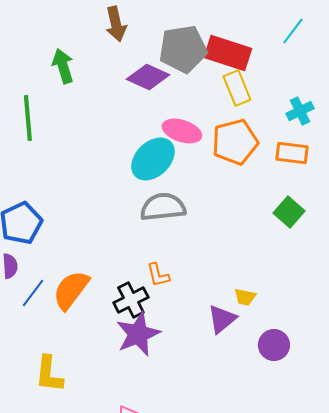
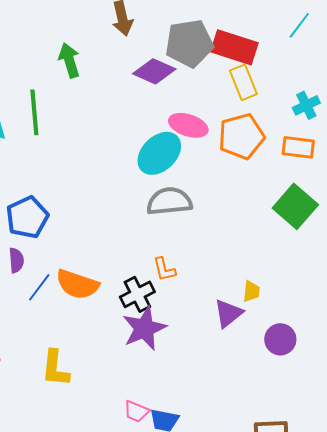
green square: (289, 212) -> (295, 206), size x1.4
orange semicircle: (71, 290) -> (77, 284), turned -108
yellow trapezoid: (245, 297) -> (251, 291), turned -95

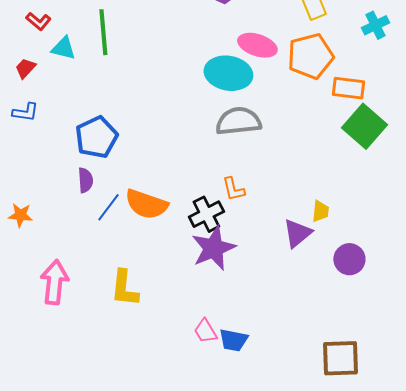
orange rectangle: (298, 147) -> (348, 88), moved
cyan ellipse: (159, 153) -> (228, 73), turned 54
pink trapezoid: (136, 411) -> (205, 331), turned 36

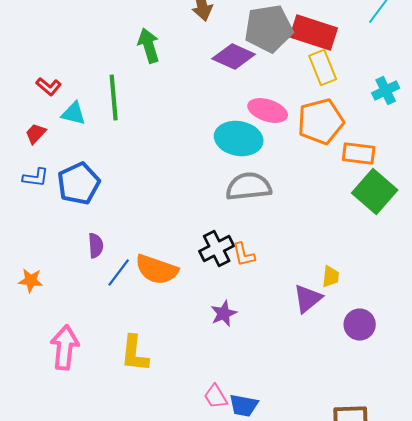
blue pentagon: (96, 137) -> (79, 184), moved
black cross: (206, 214) -> (217, 248), moved
purple star: (213, 248) -> (224, 314), size x0.6

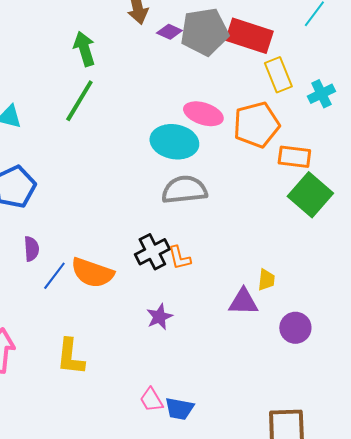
purple diamond: (234, 56) -> (169, 32), moved, size x0.6
yellow rectangle: (323, 68) -> (278, 75), moved
green line: (114, 98) -> (79, 101), moved, turned 36
purple triangle: (308, 298) -> (243, 302), turned 40

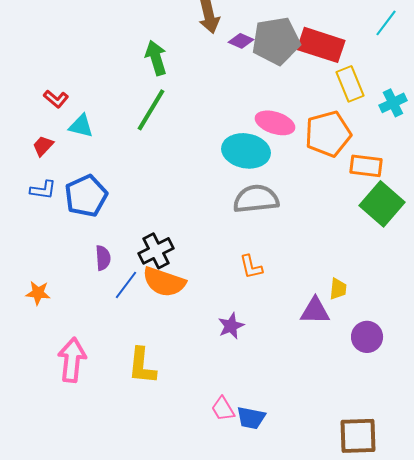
black cross: (152, 252) -> (156, 251), moved

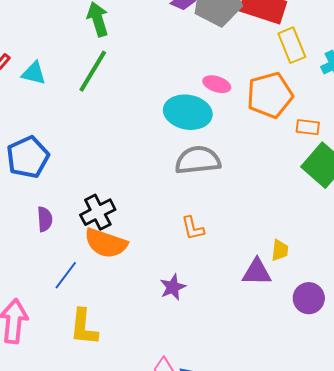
pink ellipse: (275, 123) -> (217, 84), size x0.7
cyan triangle: (81, 126) -> (34, 73), moved
orange rectangle: (366, 166) -> (308, 127), size x0.7
blue line: (126, 285) -> (66, 275), moved

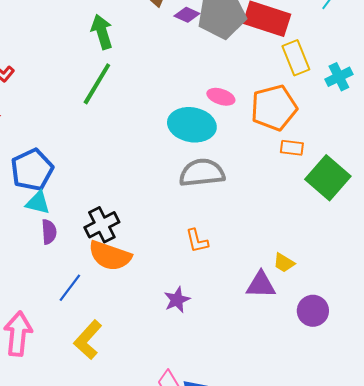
cyan triangle: (34, 73) -> (38, 203), moved
orange rectangle: (308, 127) -> (292, 148), moved
yellow trapezoid: (280, 250) -> (284, 263), turned 115
yellow L-shape: (84, 327) -> (88, 340), turned 36

